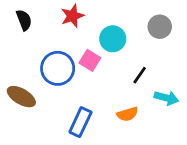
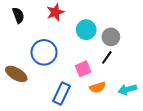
gray circle: (160, 27) -> (111, 37), moved
pink square: (90, 60) -> (83, 69), moved, turned 35
cyan arrow: (166, 98) -> (127, 89), moved, turned 150

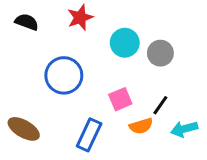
black semicircle: (18, 15) -> (27, 22), turned -49
black line: (107, 57) -> (160, 105), moved
brown ellipse: (16, 74) -> (24, 129), moved

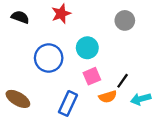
cyan circle: (125, 43) -> (87, 48), moved
gray circle: (160, 53) -> (125, 20), moved

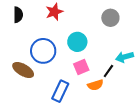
black semicircle: (20, 17) -> (18, 15), turned 70
brown ellipse: (18, 99) -> (23, 70), moved
cyan arrow: (141, 99) -> (125, 57), moved

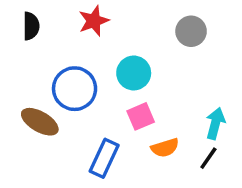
cyan arrow: (125, 57) -> (215, 123), moved, turned 120
black line: (108, 71) -> (208, 158), moved

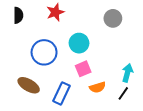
brown ellipse: (40, 122) -> (29, 85), moved

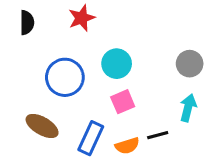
gray circle: (113, 18) -> (190, 64), moved
orange semicircle: (98, 87) -> (127, 146), moved
black line: (123, 93) -> (158, 135), moved, turned 40

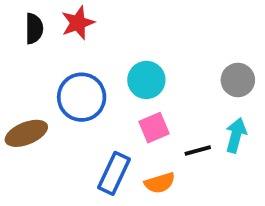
red star: (82, 18) -> (78, 23), moved
brown ellipse: (42, 126) -> (26, 133), moved, turned -52
black line: (158, 135) -> (198, 150), moved

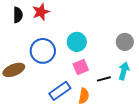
blue rectangle: (114, 173) -> (60, 91), turned 30
orange semicircle: (160, 183) -> (84, 96), turned -63

